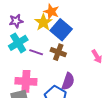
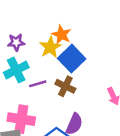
purple line: (36, 52) -> (38, 84), turned -40

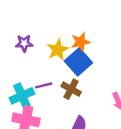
orange star: (62, 35) -> (81, 42), moved, turned 30
cyan cross: (16, 70) -> (22, 96), moved

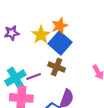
purple line: (44, 85) -> (34, 76), moved

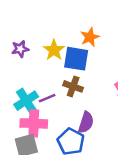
orange star: (60, 26) -> (90, 37), moved
blue square: (60, 43) -> (76, 59), turned -30

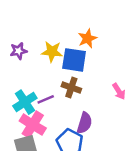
yellow star: (54, 50) -> (52, 52), turned -30
pink cross: (34, 123) -> (33, 125), turned 30

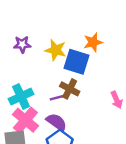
purple line: (46, 99) -> (58, 97), moved
purple semicircle: (84, 123) -> (56, 122), moved, turned -80

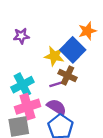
yellow star: (56, 50) -> (54, 56), moved
blue square: (76, 62) -> (73, 50), turned 30
pink cross: (25, 120) -> (28, 107), turned 35

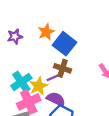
orange star: (87, 31) -> (46, 32), moved
yellow star: (54, 56) -> (39, 86), moved, turned -30

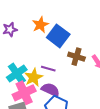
brown cross: (63, 68) -> (76, 57), moved
purple line: (54, 77) -> (48, 69), turned 40

